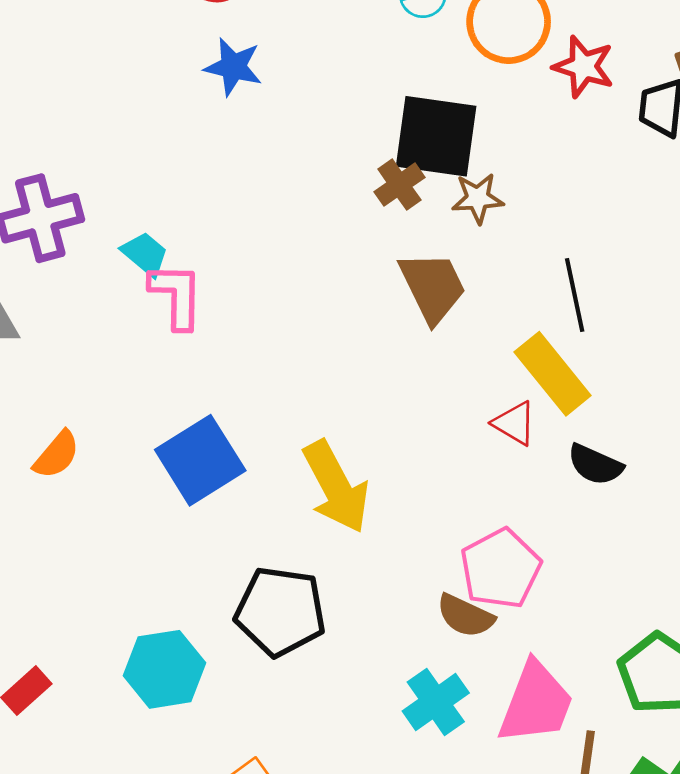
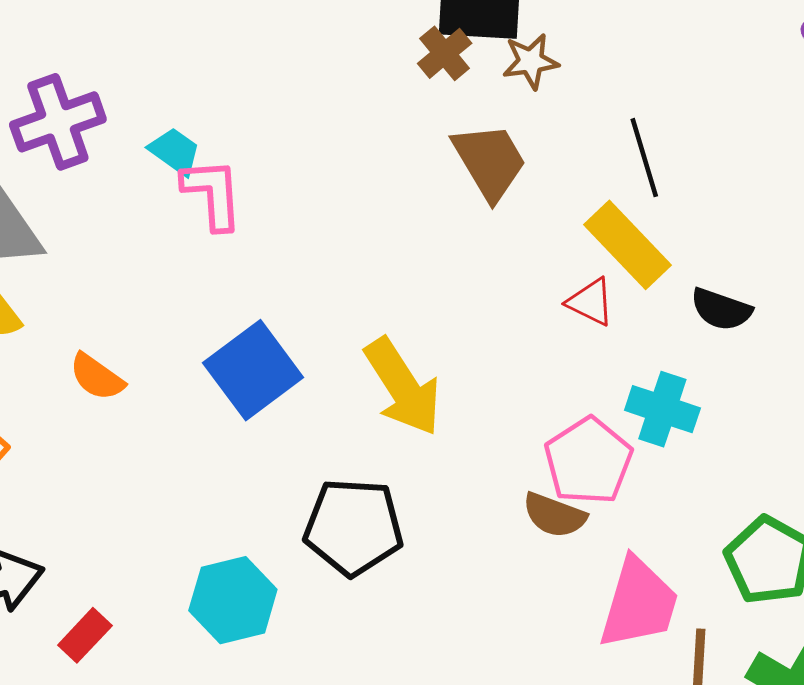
orange semicircle: (57, 455) -> (97, 377), turned 90
black semicircle: (595, 465) -> (721, 309), moved
cyan cross: (436, 702) -> (662, 409), moved, turned -32

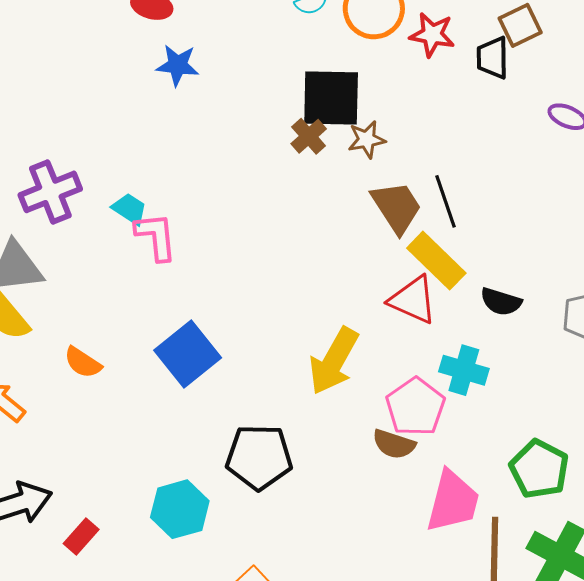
brown trapezoid: (490, 161) -> (397, 207), moved
red triangle: (591, 302) -> (413, 300), size x1.5
yellow arrow: (403, 387) -> (334, 361), moved, turned 64

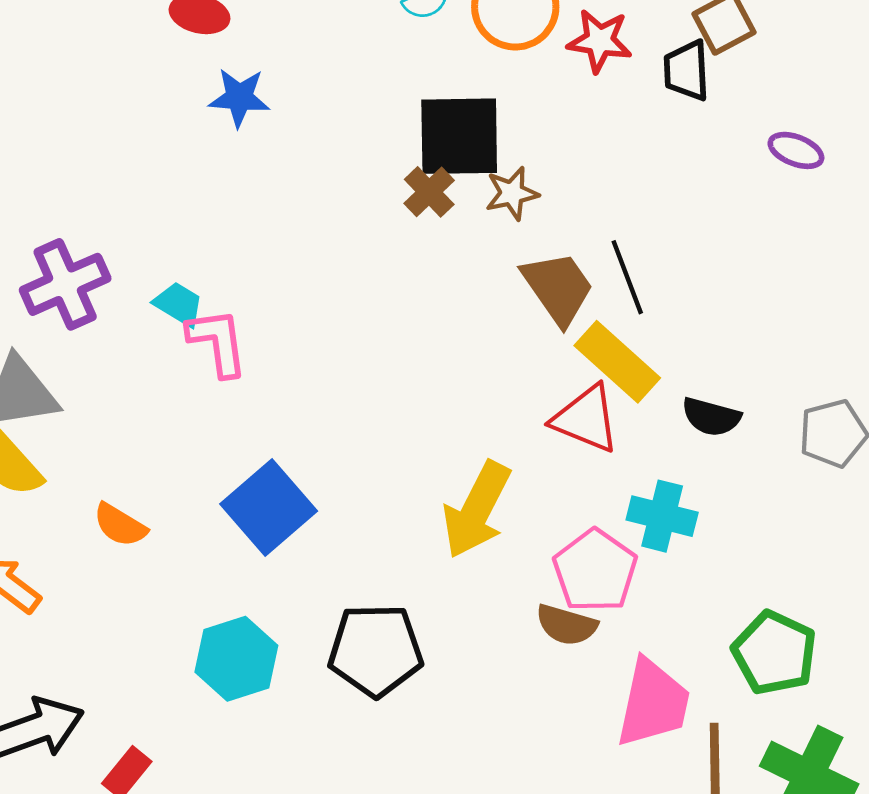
cyan hexagon: (180, 509) -> (236, 659), moved

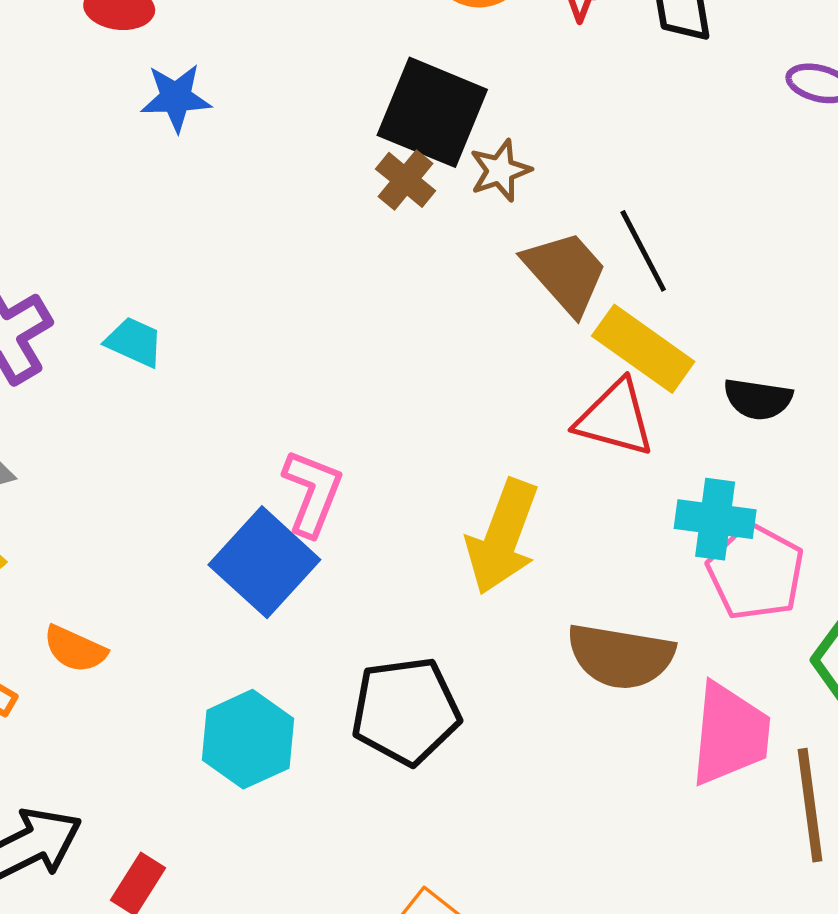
black square: (459, 136) -> (432, 112), turned 30
pink L-shape: (218, 342) -> (312, 493), moved, turned 36
orange semicircle: (120, 525) -> (75, 649), moved
pink pentagon: (595, 571) -> (756, 572), moved
brown semicircle: (567, 625) -> (621, 656), size x1.5

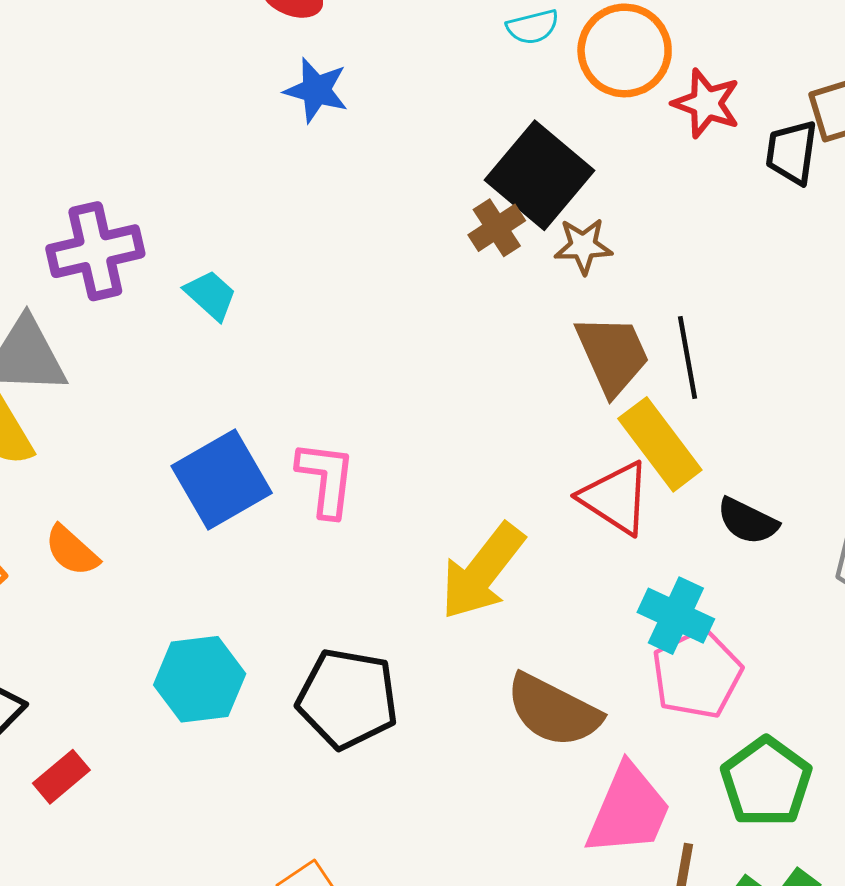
pink L-shape: (312, 493) -> (326, 479), turned -32
blue square: (264, 562) -> (222, 480), moved

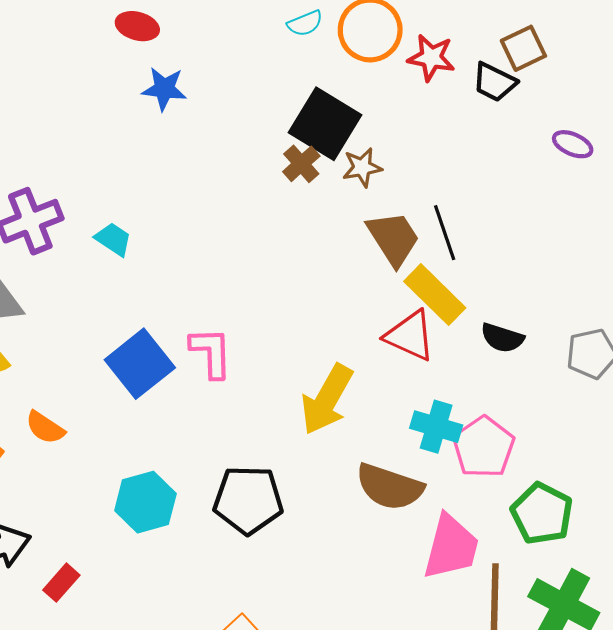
black trapezoid: (792, 152) -> (494, 82), turned -63
cyan cross: (676, 616) -> (436, 427), moved

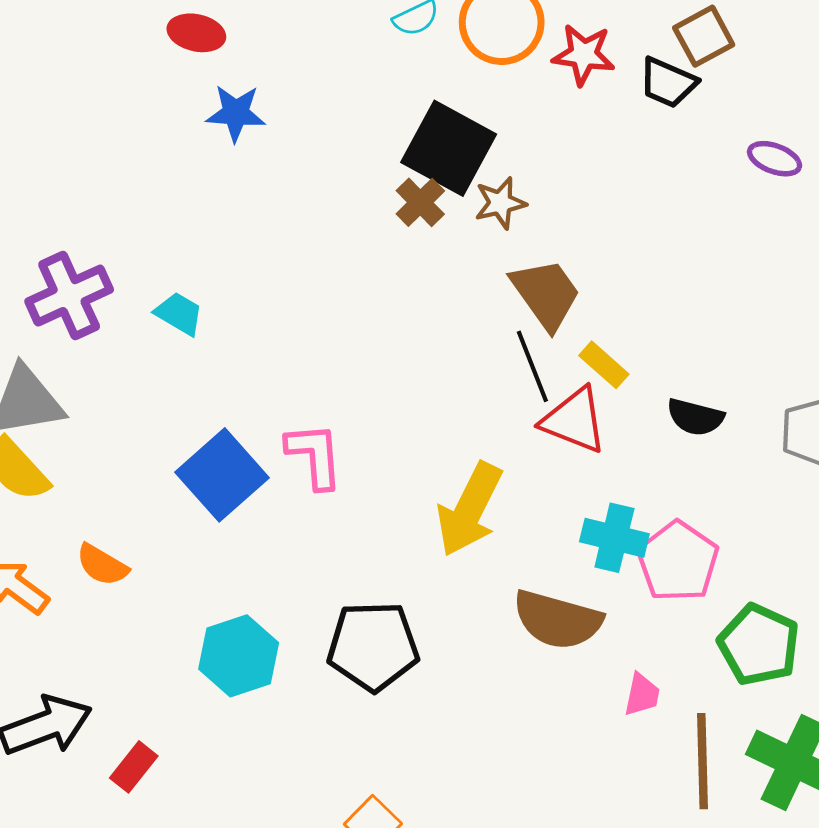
black line: (445, 233) -> (532, 366), moved
yellow rectangle: (435, 295) -> (604, 365), size x0.6
pink trapezoid: (451, 547) -> (642, 695), size x0.5

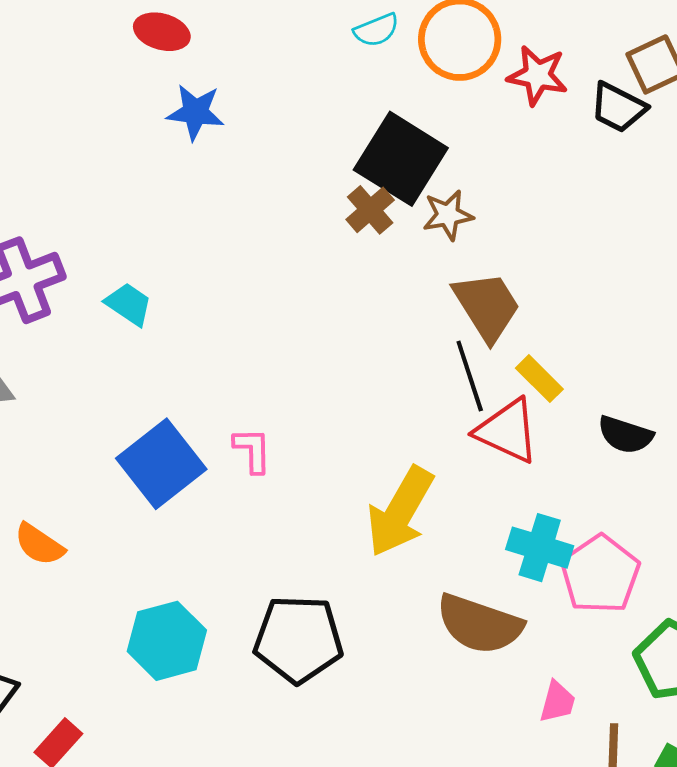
pink L-shape: (315, 456) -> (252, 450), size x0.7

